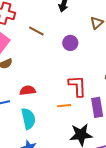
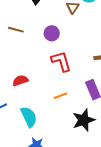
red L-shape: (77, 86) -> (61, 61), moved
red semicircle: (28, 90) -> (20, 81), moved

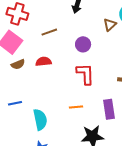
brown line: (16, 30) -> (49, 32), turned -49
red semicircle: (20, 81) -> (44, 62), moved

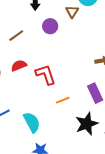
purple circle: (83, 44) -> (50, 26), moved
red L-shape: (85, 74) -> (46, 75), moved

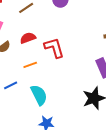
orange line: (63, 100) -> (30, 65), moved

